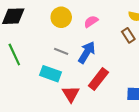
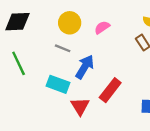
gray line: (61, 51) -> (63, 48), moved
blue arrow: (87, 52) -> (85, 67), moved

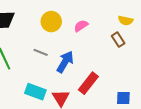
gray line: (63, 48) -> (41, 52), moved
cyan rectangle: (58, 84) -> (35, 92), moved

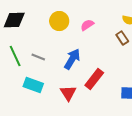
gray line: (41, 52) -> (38, 57), moved
cyan rectangle: (35, 92) -> (33, 85), moved

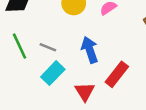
blue arrow: (72, 59) -> (90, 50), turned -50
cyan rectangle: (33, 85) -> (53, 73), moved, turned -66

